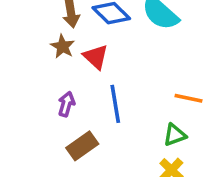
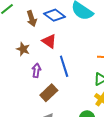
brown star: (63, 46) -> (23, 49), moved

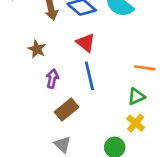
red triangle: (49, 41) -> (86, 43), moved

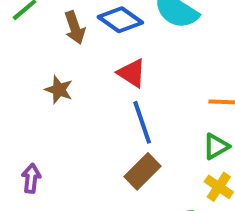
purple arrow: (52, 79) -> (31, 178), moved
brown rectangle: (67, 110) -> (142, 171), moved

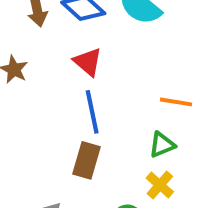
brown rectangle: (142, 171) -> (86, 160), turned -36

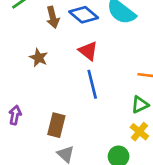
brown rectangle: (86, 160) -> (56, 125), moved

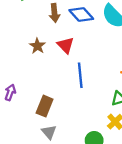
red triangle: (88, 51) -> (66, 45), moved

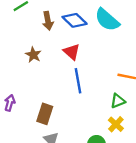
red triangle: (66, 45) -> (72, 52), moved

